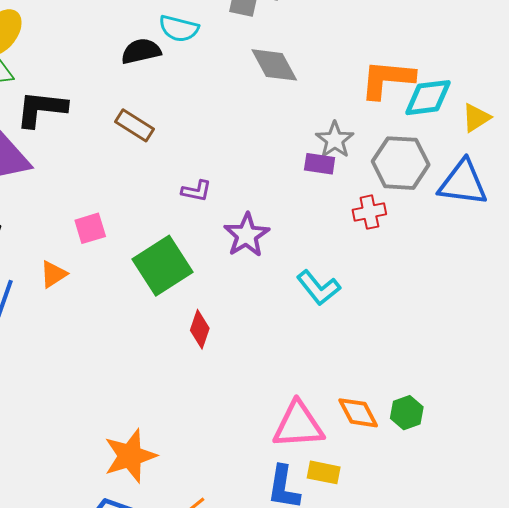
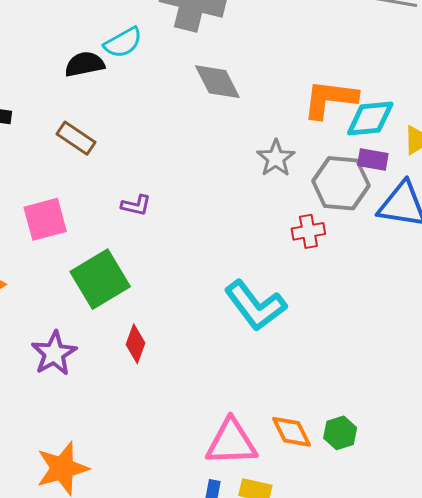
cyan semicircle: (179, 29) -> (123, 43), turned -45
purple rectangle: (320, 164) -> (373, 160), moved
pink square: (90, 228) -> (45, 219), moved, size x1.4
purple star: (247, 235) -> (54, 353), moved
cyan L-shape: (318, 288) -> (255, 306), size x1.4

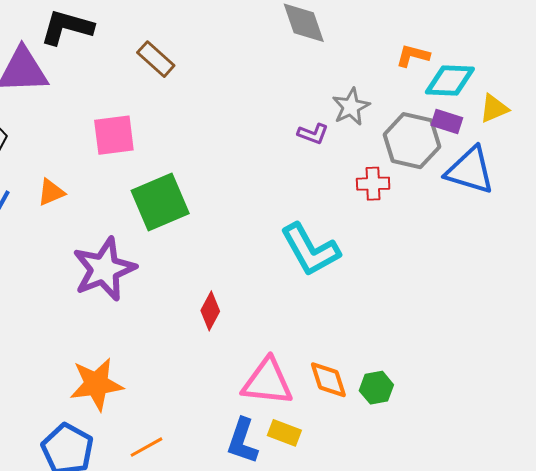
orange L-shape: (330, 99) -> (413, 56), size x0.6
purple L-shape: (136, 205) -> (313, 134), moved
red diamond: (136, 344) -> (210, 311), moved
purple star: (54, 353) -> (104, 269), size x1.4

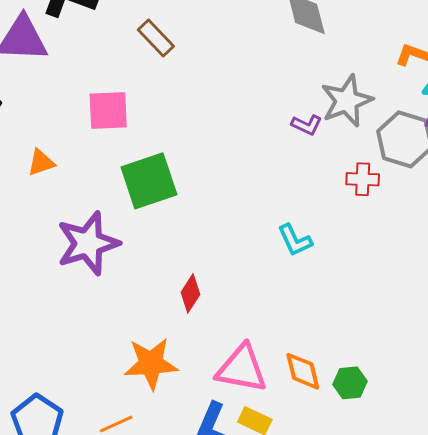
gray star: (351, 107) -> (347, 101), size x1.4
cyan L-shape: (310, 250) -> (295, 240), size x0.6
orange star: (96, 384) -> (151, 364), moved

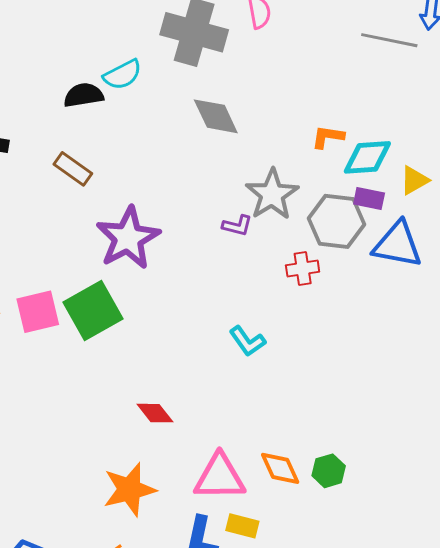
pink square: (108, 111) -> (38, 312), moved
purple star: (88, 243) -> (128, 238), moved
red diamond: (190, 293) -> (155, 413), turned -60

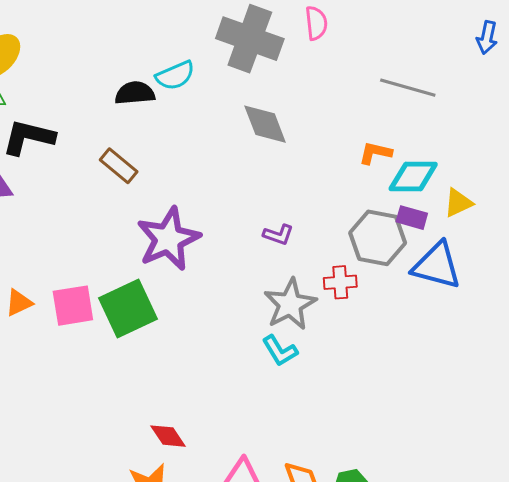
gray line: (389, 40) -> (408, 88), moved
gray star: (272, 194) -> (290, 304), moved
red diamond: (155, 413) -> (168, 436), moved

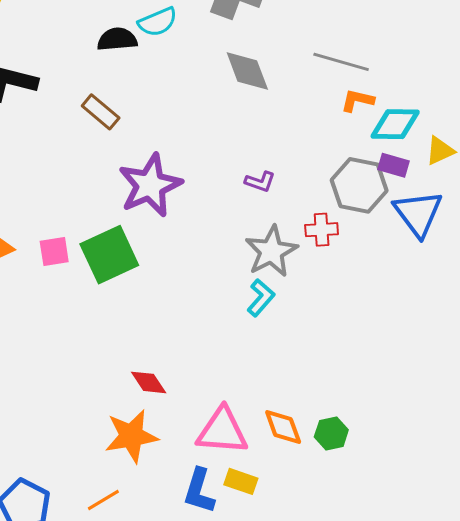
gray line: (408, 88) -> (341, 62), moved
blue triangle: (437, 266) -> (418, 213), turned 38
pink square: (73, 306) -> (54, 252), size x0.7
cyan L-shape: (280, 351) -> (261, 298), turned -108

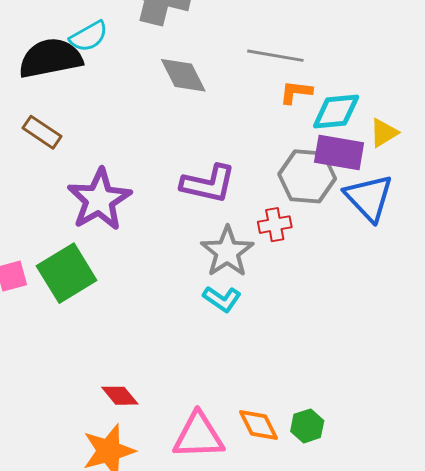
black semicircle: (117, 39) -> (50, 58), size x1.6
purple rectangle: (393, 165) -> (339, 153), size x1.6
purple L-shape: (260, 182) -> (208, 184), size x1.8
cyan L-shape: (261, 298) -> (222, 299), turned 90

